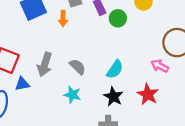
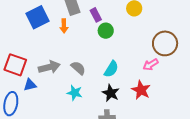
green circle: (118, 18) -> (106, 31), moved
gray arrow: (45, 64) -> (49, 67), turned -120
pink arrow: (160, 66) -> (151, 65), turned -56

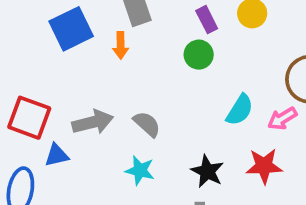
purple rectangle: (96, 15) -> (207, 20), moved
cyan semicircle: (111, 69) -> (240, 110), moved
red star: (141, 90) -> (264, 166), turned -30

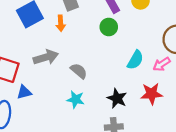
gray arrow: (93, 122) -> (46, 57), moved

